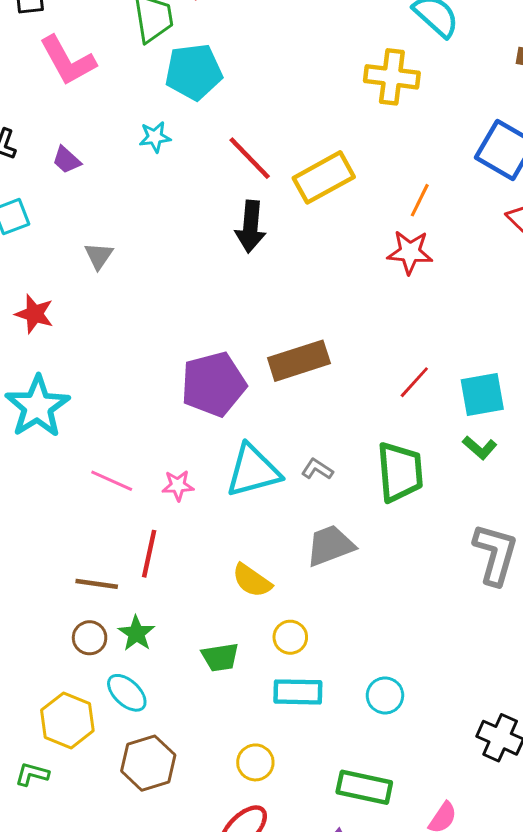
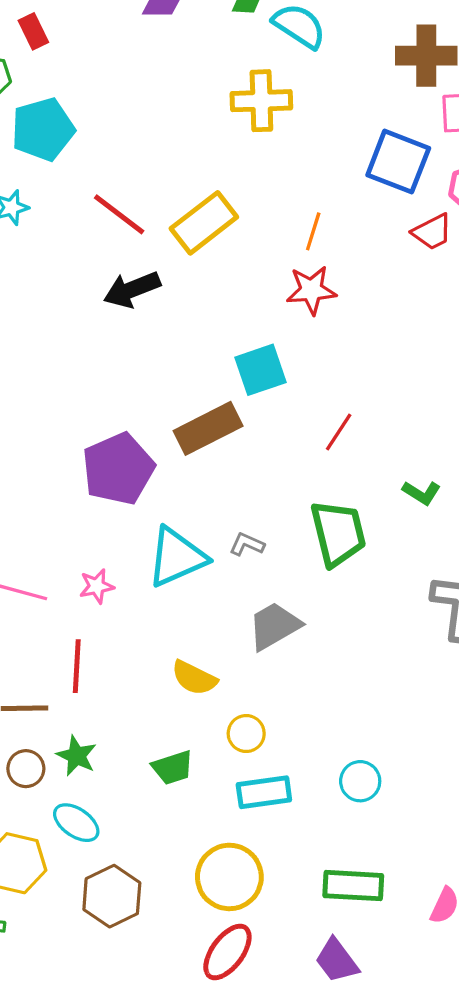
black arrow: (251, 227) -> (132, 289), turned 72
cyan square: (482, 395) -> (260, 370), moved
yellow circle: (255, 762) -> (229, 877), size x1.6

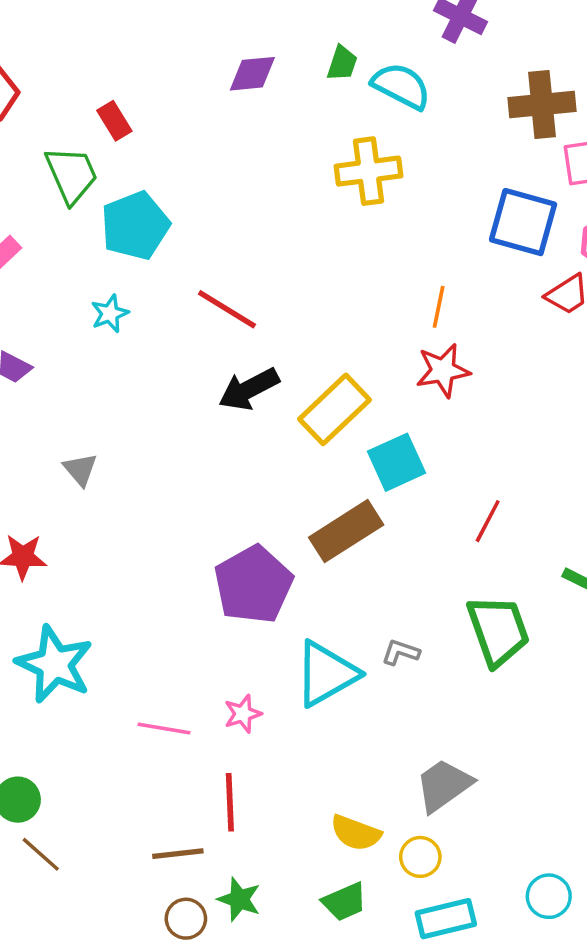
yellow rectangle: (204, 223) -> (334, 409), moved
gray trapezoid: (274, 626) -> (444, 785), moved
yellow semicircle: (194, 678) -> (356, 833), moved

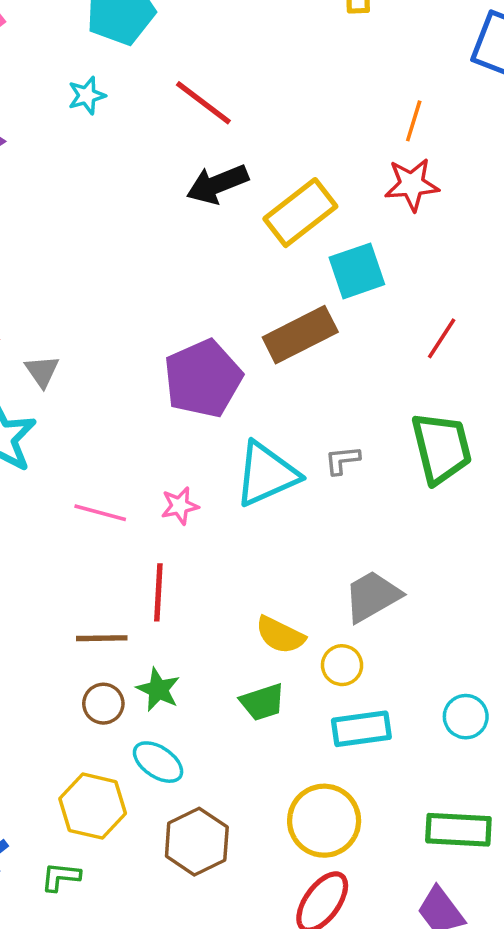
gray triangle: (80, 469) -> (42, 371), moved
gray L-shape: (401, 652) -> (342, 460), turned -30

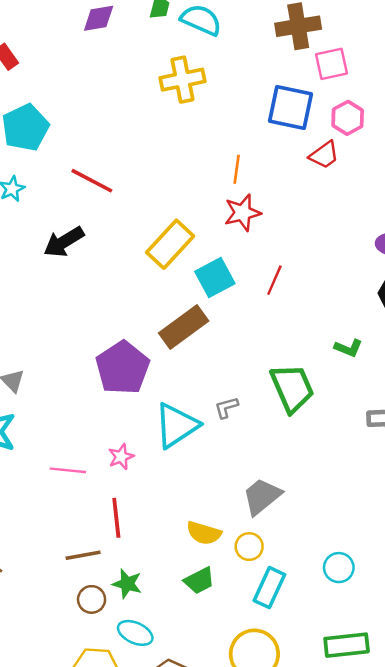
black arrow: (217, 184) -> (64, 242), moved
red line: (442, 338) -> (274, 280), moved
cyan rectangle: (361, 729) -> (269, 588), turned -48

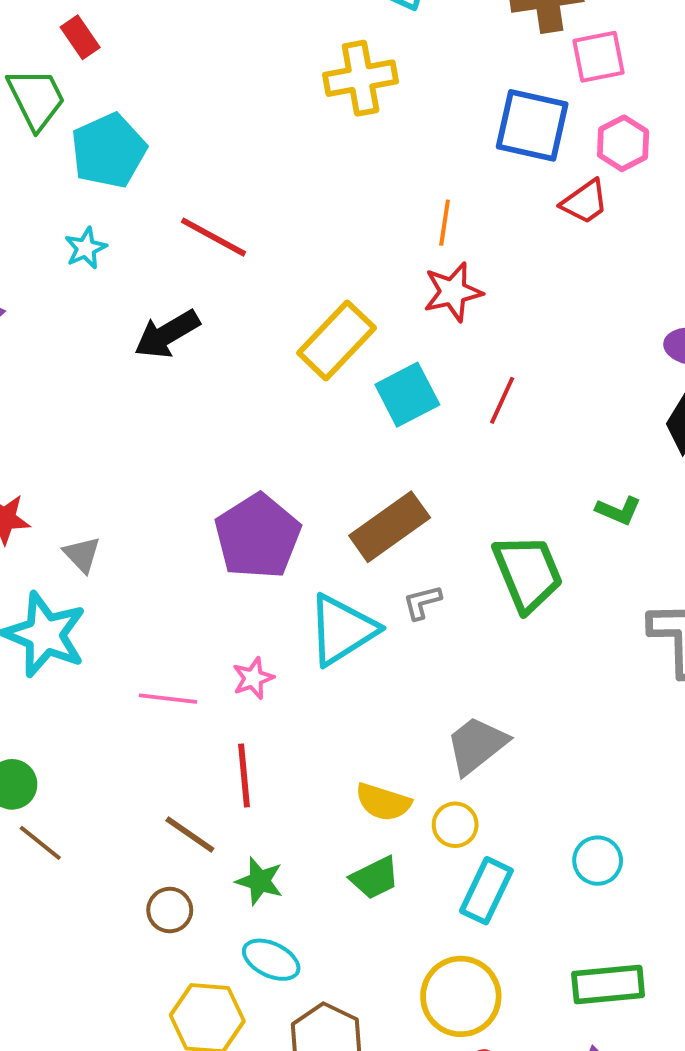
brown rectangle: (184, 327) -> (390, 527), moved
brown line: (83, 555) -> (190, 835), turned 44
brown circle: (92, 599) -> (170, 910), moved

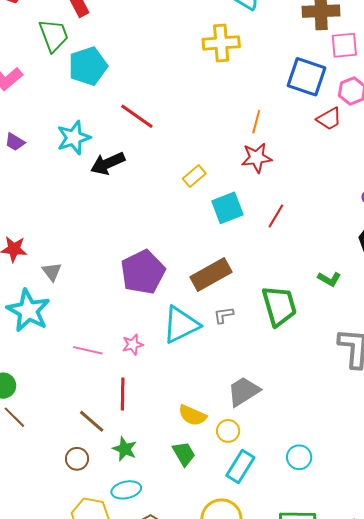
cyan star: (86, 248) -> (74, 138), moved, size x1.6
yellow rectangle: (337, 340) -> (194, 176), size x0.6
green trapezoid: (375, 878) -> (184, 454), turned -100
cyan ellipse: (271, 960) -> (126, 490), turned -44

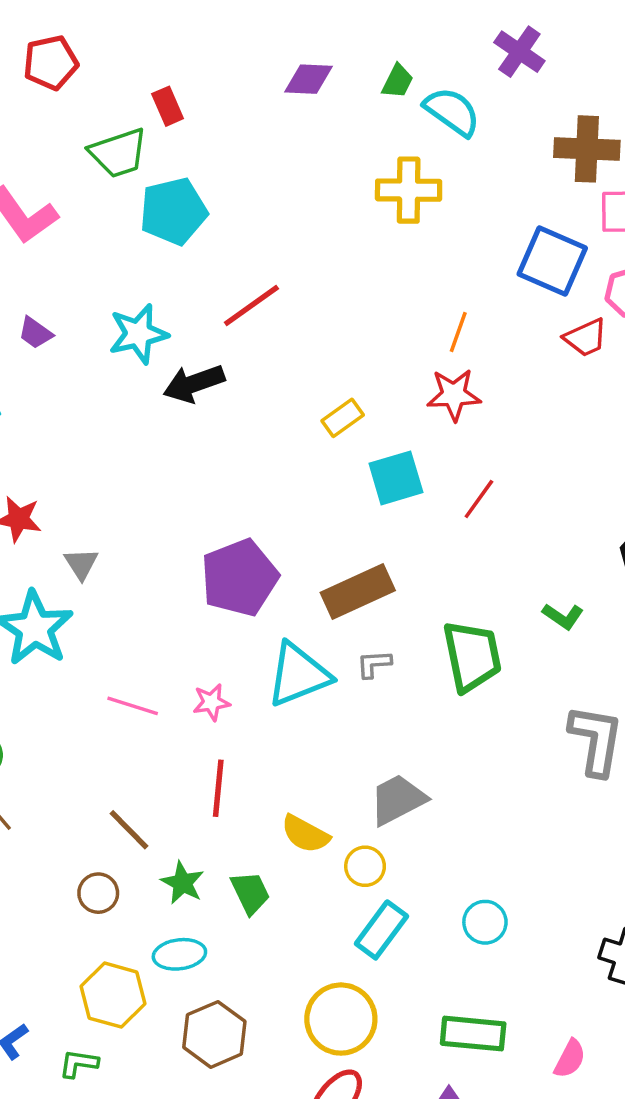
green trapezoid: (54, 35) -> (118, 153), turned 87
red line: (137, 116) -> (251, 306), turned -75
red line: (123, 394) -> (218, 788), moved
green trapezoid: (184, 454) -> (250, 893), moved

